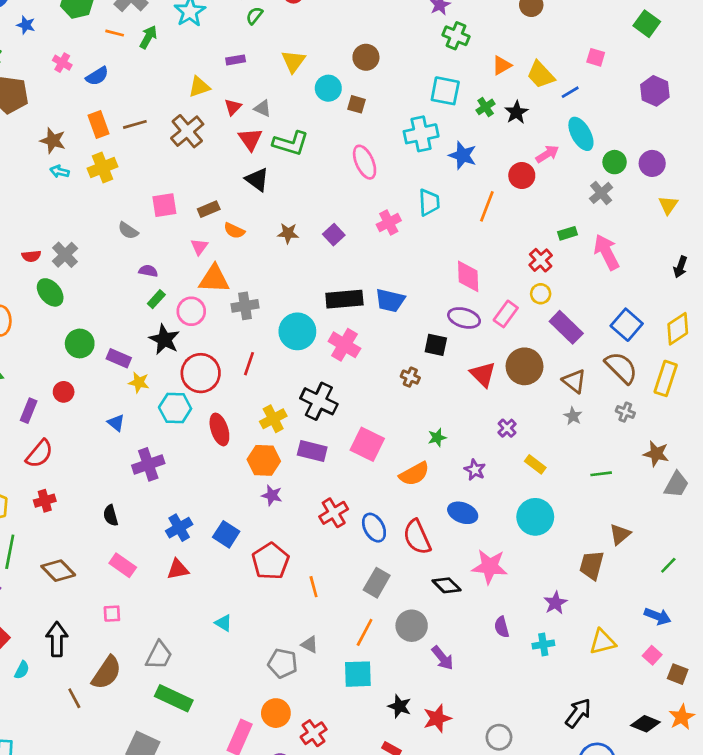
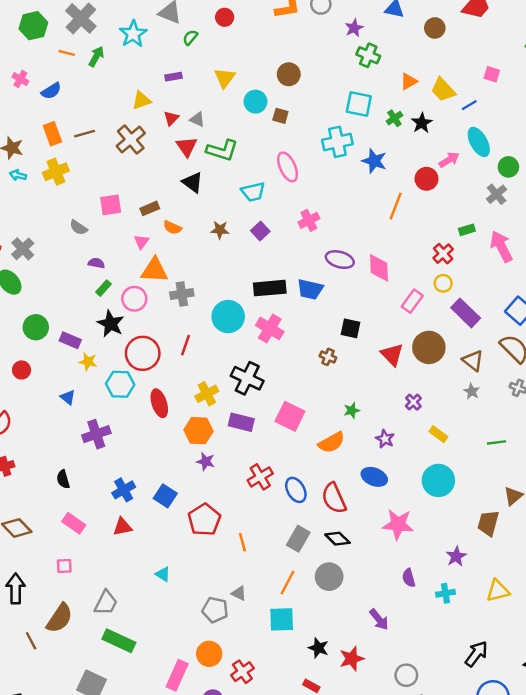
cyan trapezoid: (429, 202) -> (253, 192), moved, turned 80
purple ellipse: (464, 318) -> (340, 260), moved
black diamond: (447, 585) -> (337, 539), moved
purple arrow: (443, 658) -> (379, 619), moved

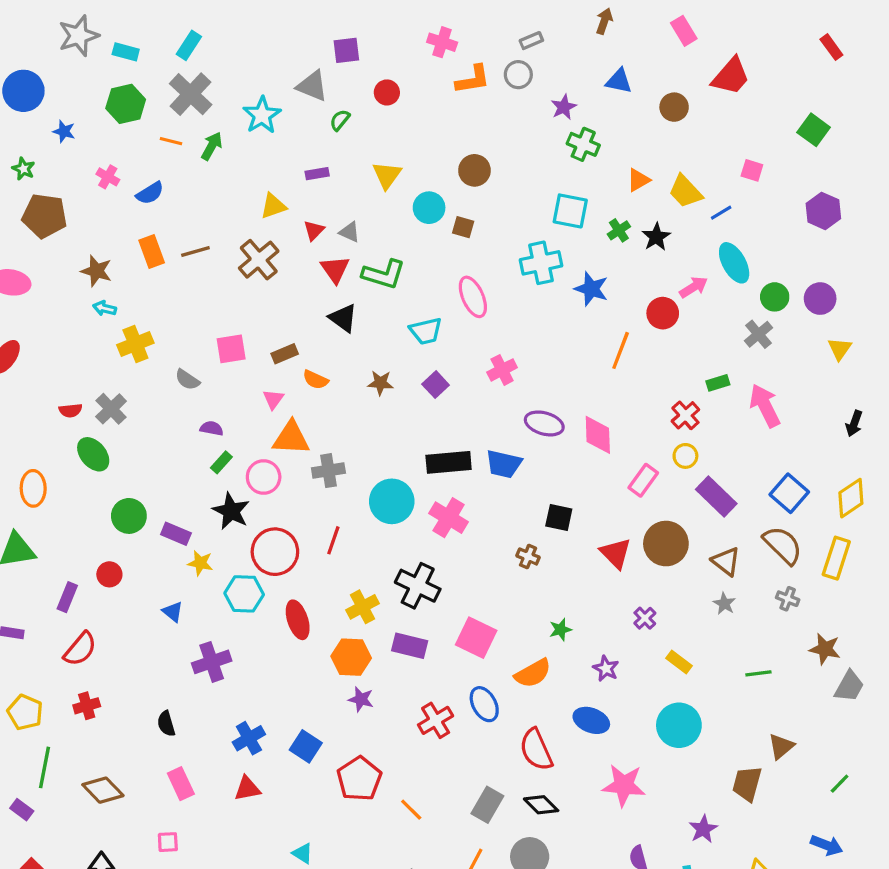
yellow cross: (56, 172) -> (135, 344), moved
blue ellipse: (296, 490) -> (484, 704), moved
pink rectangle: (74, 523) -> (181, 784), turned 30
orange line: (242, 542) -> (411, 810), turned -30

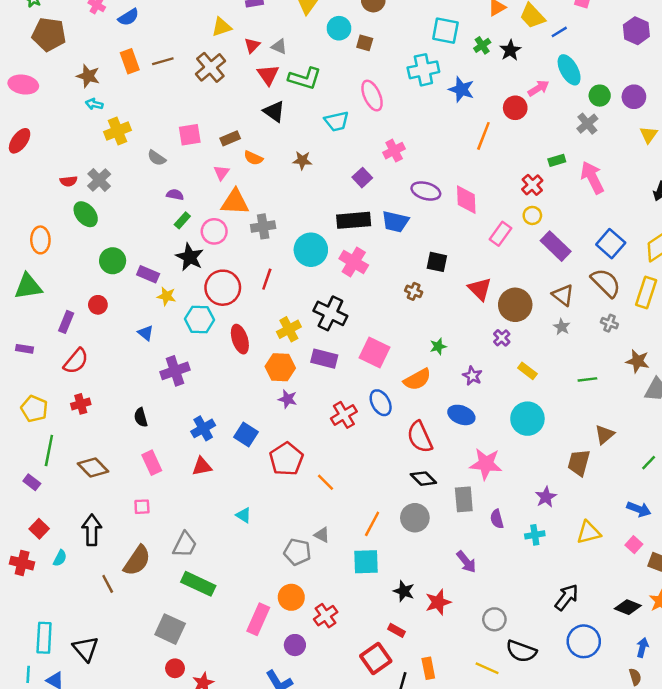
purple square: (436, 385) -> (362, 178), moved
brown circle: (666, 544) -> (515, 305), moved
gray rectangle: (487, 805) -> (464, 499), moved, turned -35

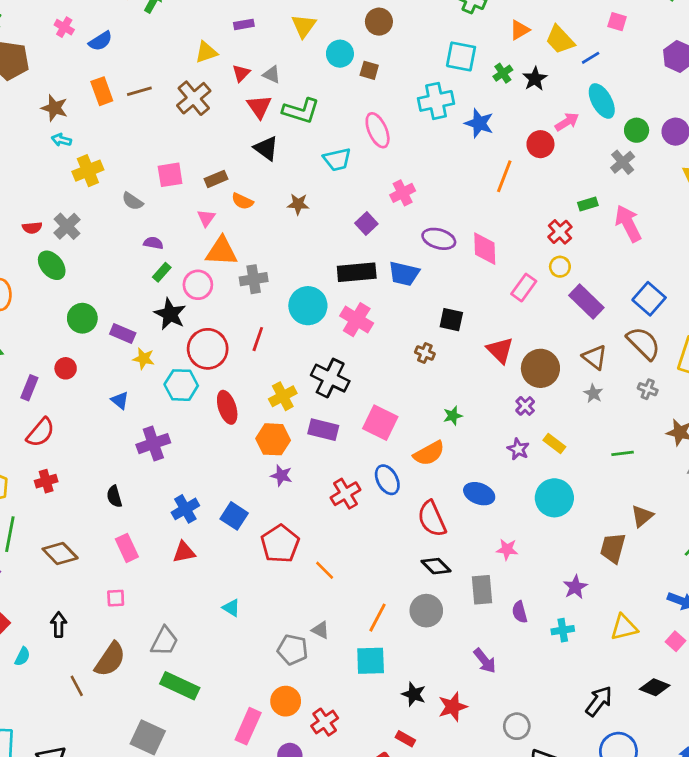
purple star: (472, 376) -> (518, 449), moved
pink star: (486, 464) -> (507, 549), size x0.6
black arrow: (92, 530) -> (59, 625), size x0.7
black diamond: (628, 607) -> (655, 687), moved

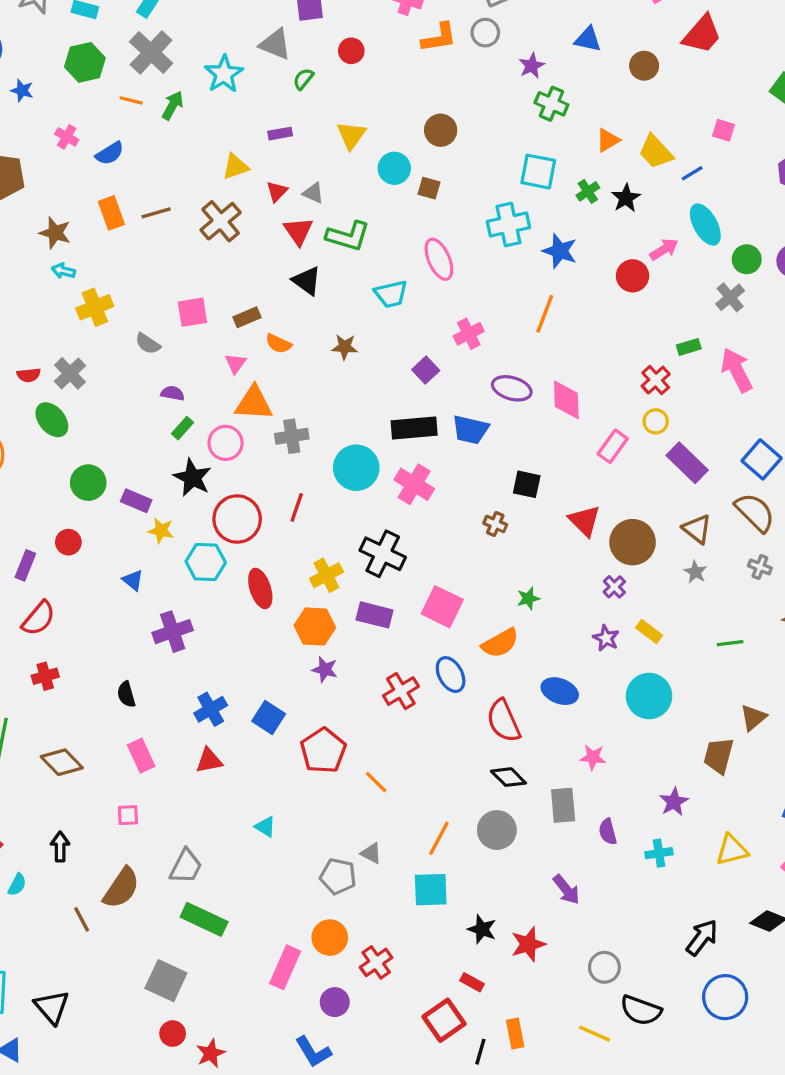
orange line: (504, 176) -> (545, 314), moved

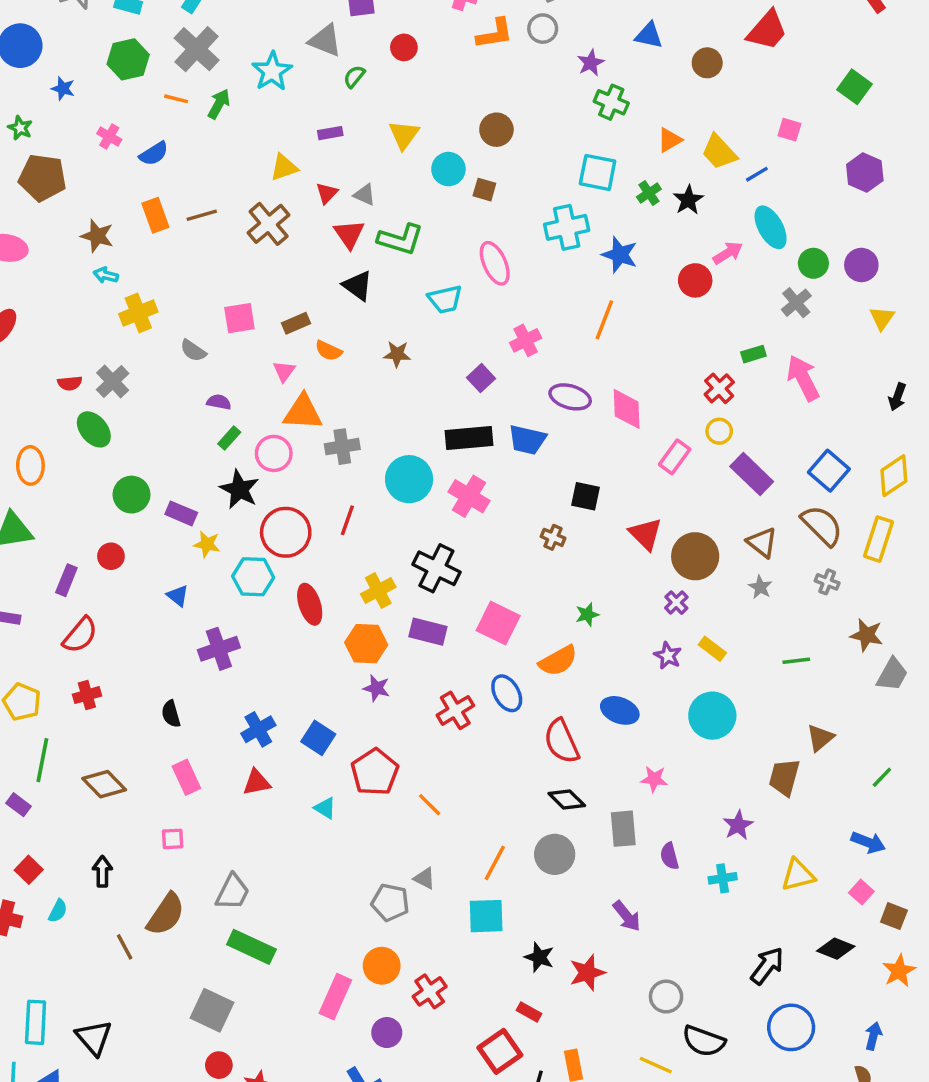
cyan triangle: (265, 827) -> (325, 808), moved

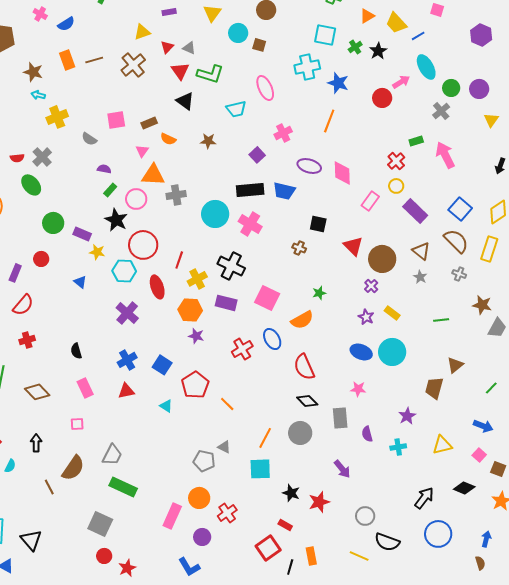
red line: (347, 520) -> (179, 260), moved
purple cross: (219, 649) -> (127, 313), moved, turned -30
blue ellipse: (620, 710) -> (361, 352), moved

